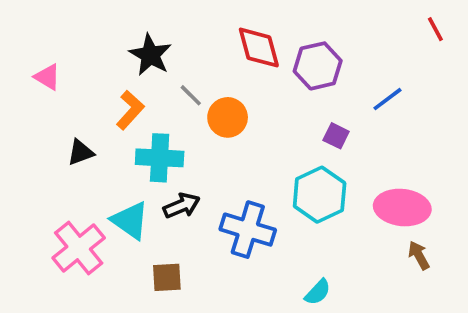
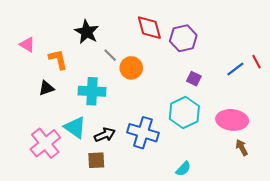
red line: (435, 29) -> (257, 62), moved
blue line: (388, 99) -> (235, 69), moved
orange L-shape: (130, 110) -> (58, 59), moved, turned -55
black arrow: (182, 206) -> (105, 135), moved

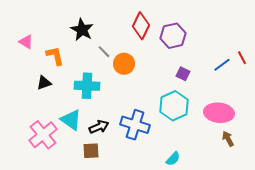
red diamond: (149, 28) -> (141, 26), turned 40

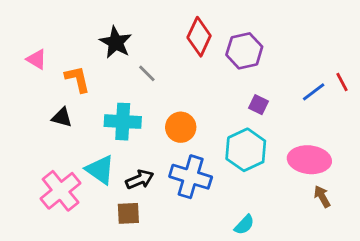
orange circle: (124, 64) -> (181, 127), moved
black triangle: (44, 83) -> (62, 117), turned 35

